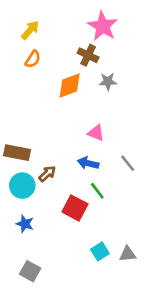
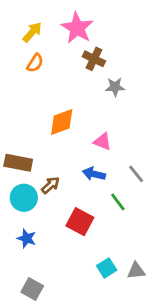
pink star: (103, 26) -> (77, 28), moved
orange diamond: (70, 85) -> (62, 122), moved
green line: (97, 191) -> (118, 202), moved

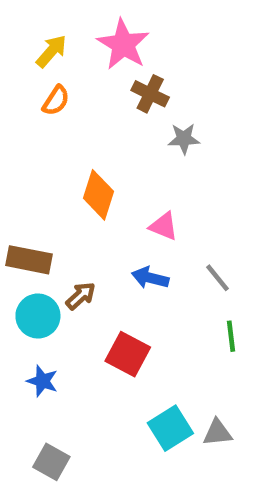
orange diamond: (62, 122) -> (99, 195), turned -52
green line: (118, 202) -> (231, 336), moved, turned 30
cyan square: (107, 268) -> (170, 428), size x1.4

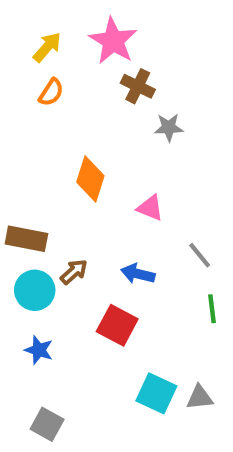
blue arrow: (150, 278) -> (138, 274), moved
cyan square: (170, 428) -> (156, 393), turned -33

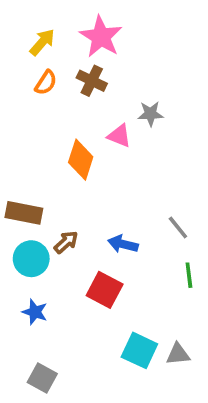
brown cross: (138, 86) -> (92, 81), moved
pink triangle: (150, 208) -> (119, 136), moved

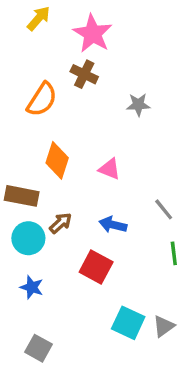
yellow arrow: (42, 42) -> (39, 18), moved
orange semicircle: (46, 83) -> (42, 100), moved, size x1.5
pink triangle: (119, 136) -> (110, 169), moved
orange diamond: (81, 160) -> (57, 160), moved
gray triangle: (178, 354) -> (164, 326), turned -30

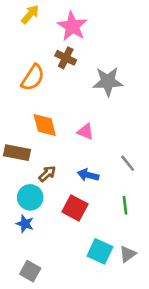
gray star: (138, 105) -> (108, 82), size x1.6
orange diamond: (57, 160) -> (45, 125), turned -32
cyan circle: (28, 238) -> (30, 197), moved
green line: (174, 253) -> (125, 205), moved

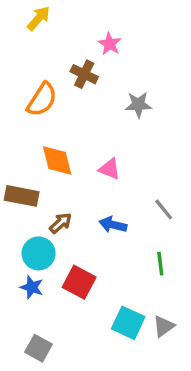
pink star: (72, 26) -> (110, 44), moved, size x0.6
gray star: (108, 82) -> (138, 105), size x0.7
red square: (75, 208) -> (79, 282), moved

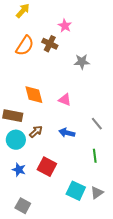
orange semicircle: (42, 100) -> (25, 46), moved
cyan circle: (39, 253) -> (16, 140), moved

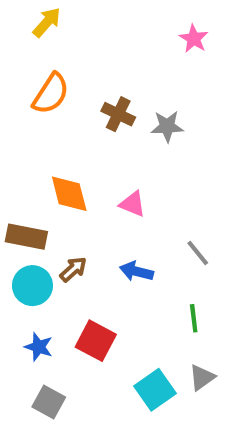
pink star: (65, 26) -> (194, 39), moved
brown cross: (50, 44) -> (118, 114), moved
cyan square: (76, 191) -> (155, 390), turned 30
gray triangle: (97, 193) -> (202, 377), moved
gray square: (23, 206) -> (49, 402), moved

